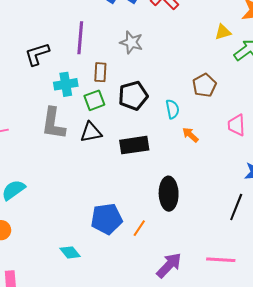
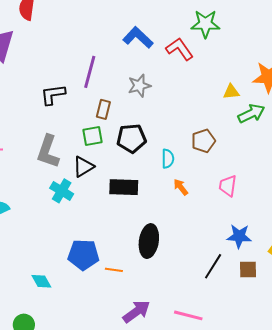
gray star: (131, 42) -> (139, 86), turned 30
black L-shape: (37, 54) -> (53, 95), moved
cyan cross: (66, 84) -> (62, 191), moved, turned 30
black triangle: (91, 132) -> (83, 167), turned -30
orange line: (139, 228) -> (114, 270), turned 54

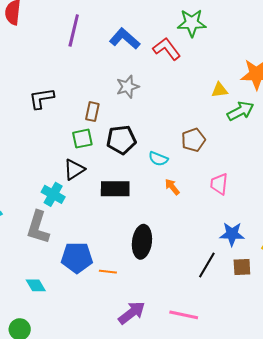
purple line: (90, 72) -> (74, 30), moved
gray L-shape: (48, 151) -> (38, 227), moved
cyan semicircle: (168, 159) -> (158, 159), turned 114

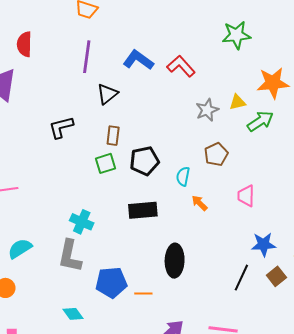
green star: (192, 23) -> (236, 35), moved
gray star: (128, 87) -> (207, 110), moved
cyan semicircle: (158, 159) -> (183, 176), turned 84
black triangle: (74, 170) -> (107, 94), moved
brown square: (242, 267) -> (276, 276), turned -30

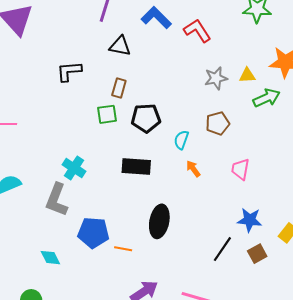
black triangle: (107, 94) -> (120, 46), turned 40

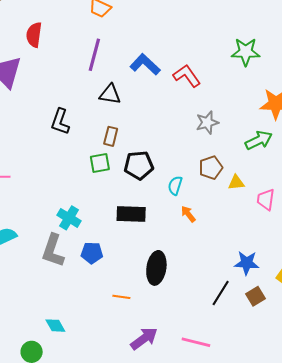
black L-shape: (69, 71) -> (60, 122), turned -64
yellow triangle: (247, 75) -> (236, 183), moved
pink trapezoid: (240, 169) -> (266, 200), moved
blue pentagon: (93, 233) -> (92, 253), moved, size x0.7
cyan diamond: (50, 258) -> (55, 326), moved

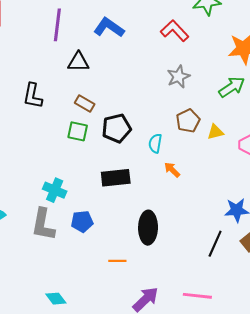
red L-shape: (187, 76) -> (175, 31), moved
brown rectangle: (111, 136) -> (85, 103), turned -66
green square: (100, 163) -> (78, 131), turned 30

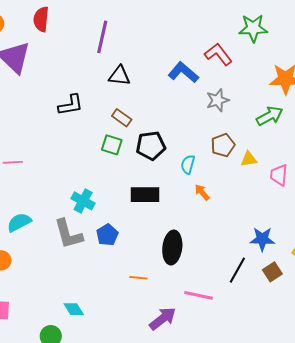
blue L-shape: (109, 28) -> (183, 72), moved
black L-shape: (33, 96) -> (71, 105), turned -116
blue pentagon: (82, 221) -> (107, 235), turned -30
gray L-shape: (43, 225) -> (68, 234), turned -32
pink line: (197, 296) -> (199, 295), moved

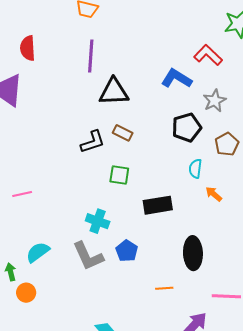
black triangle: (119, 76) -> (114, 92), size x1.4
black L-shape: (71, 105) -> (93, 142), moved
green square: (112, 145) -> (119, 175), moved
black pentagon: (151, 146) -> (187, 128), moved

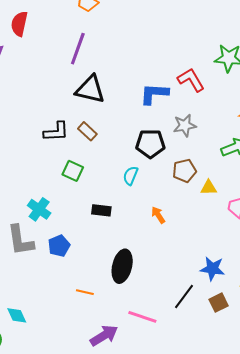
blue L-shape: (177, 79) -> (154, 94), turned -44
cyan semicircle: (195, 169) -> (131, 176), moved
black rectangle: (158, 205) -> (101, 210), size x0.7

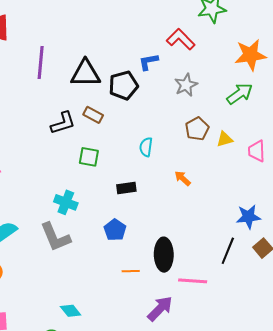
purple line: (78, 49) -> (41, 62), moved
blue L-shape: (154, 94) -> (148, 62), size x0.7
black pentagon: (150, 144) -> (123, 85), moved
blue pentagon: (59, 246) -> (115, 230), moved
black ellipse: (122, 266) -> (164, 255), moved

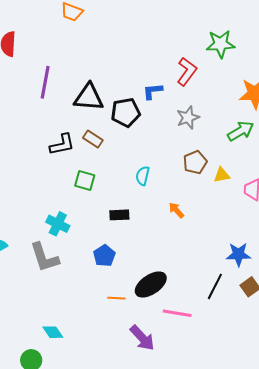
red L-shape: (181, 39) -> (187, 72), turned 76
black ellipse: (164, 255) -> (151, 284), turned 52
purple arrow: (160, 309) -> (142, 338), turned 88

